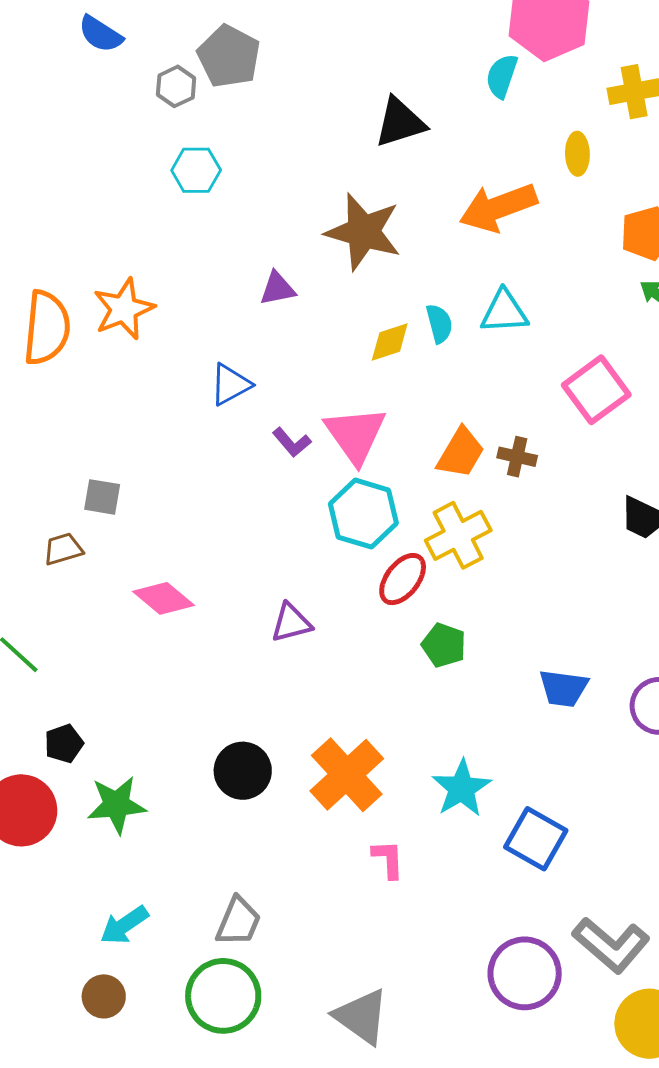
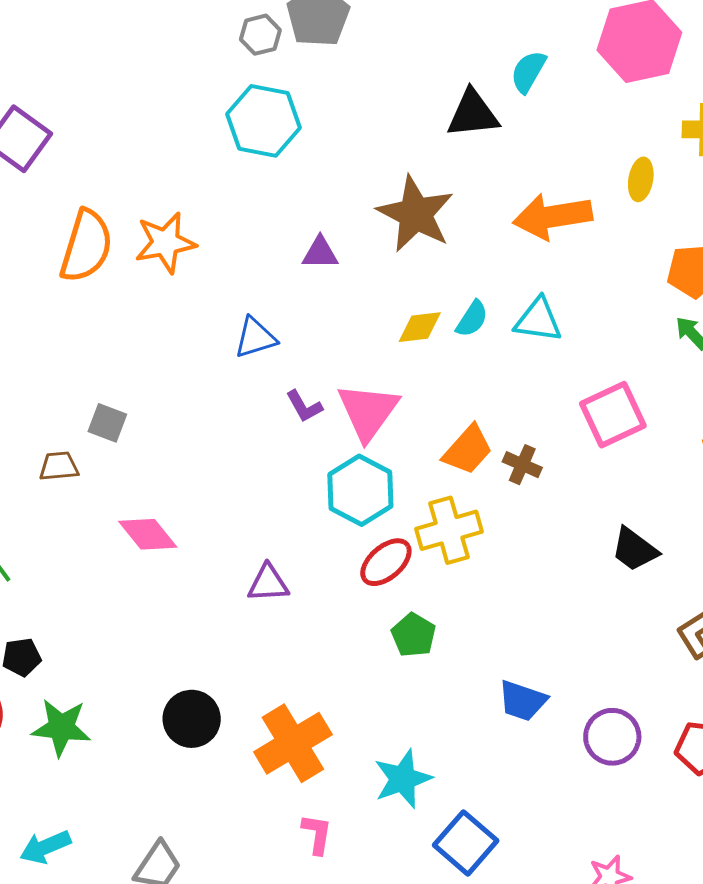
cyan semicircle: (502, 76) -> (528, 72), moved
cyan hexagon: (196, 170) -> (263, 121), size x1.5
cyan semicircle: (439, 324) -> (472, 319), turned 36

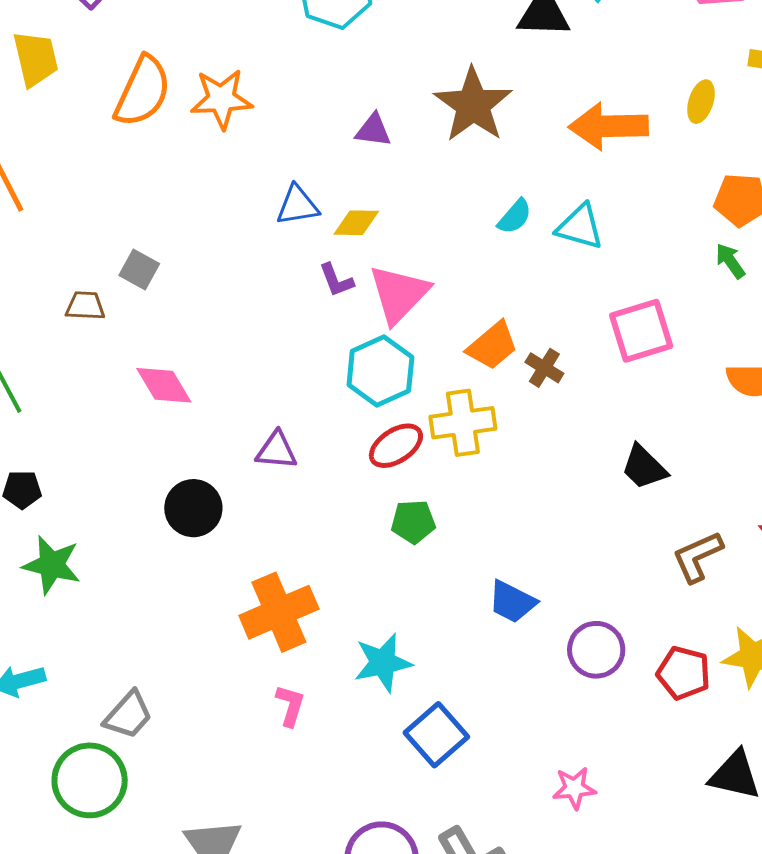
yellow diamond: (420, 327) -> (356, 223), moved
green pentagon: (414, 635) -> (413, 522), turned 30
black circle: (192, 719) -> (193, 508), moved

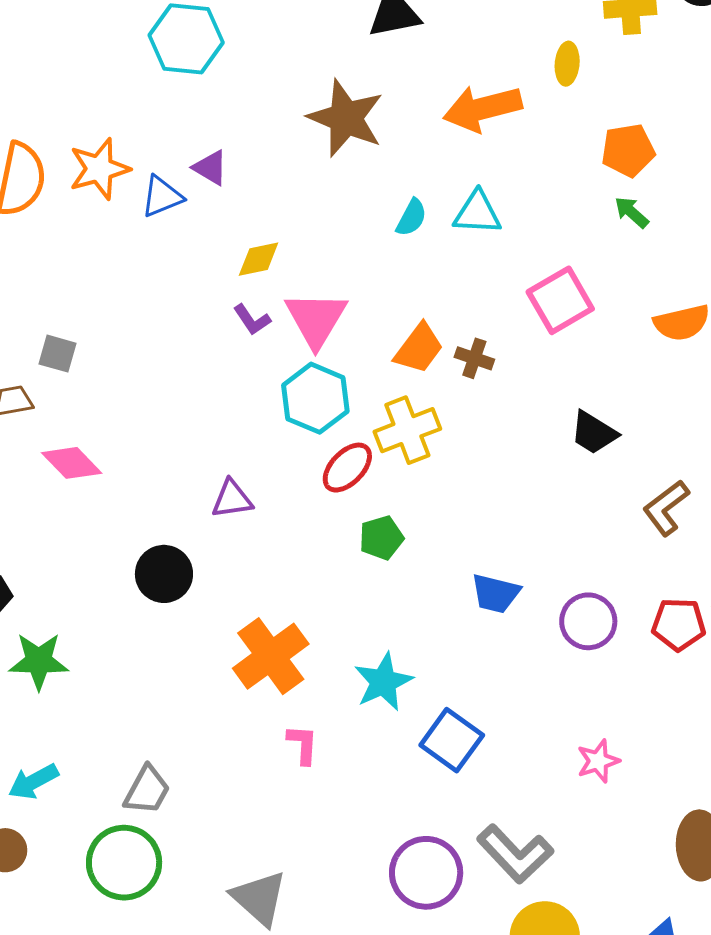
purple triangle: (373, 130) -> (210, 168), moved, turned 36
blue triangle: (297, 205) -> (162, 196), moved
pink diamond: (164, 385) -> (72, 463), moved

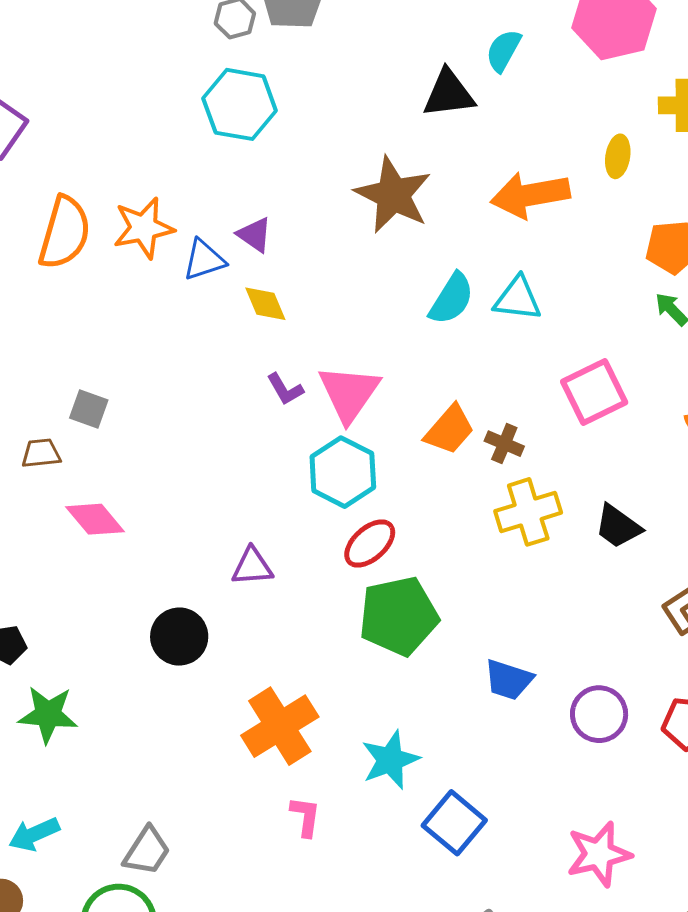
cyan semicircle: (411, 218) -> (452, 299), size x1.4
yellow diamond: (259, 259) -> (265, 304), moved, turned 75
yellow cross: (407, 430) -> (528, 512), moved
green pentagon: (381, 538) -> (399, 616), size x1.8
pink star: (598, 761) -> (599, 854), size x1.5

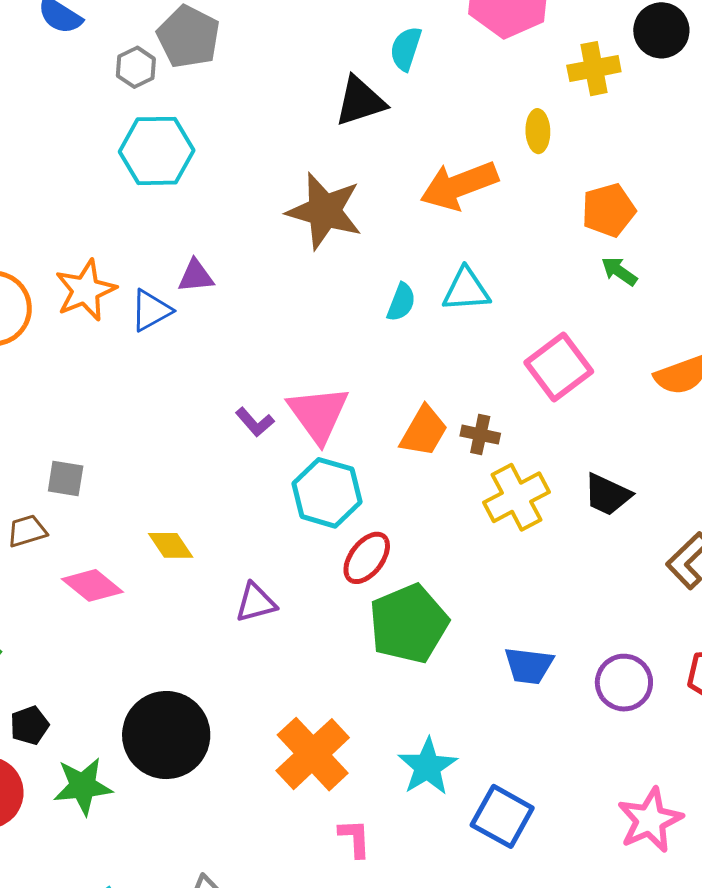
purple triangle: (255, 235) -> (196, 276), turned -30
cyan semicircle: (452, 299) -> (401, 302), size x0.7
yellow diamond: (265, 304) -> (171, 545), moved
black circle: (179, 637) -> (166, 735), moved, size x1.5

